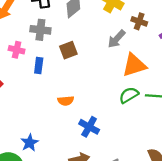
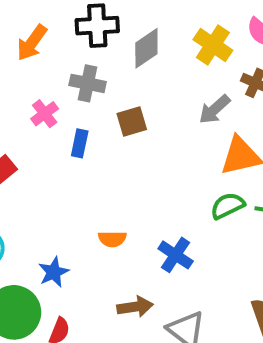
pink cross: (17, 50) -> (45, 114), turned 35
orange semicircle: (66, 101) -> (112, 239), moved
blue cross: (89, 127) -> (176, 255), moved

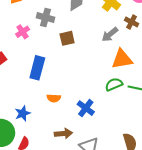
blue rectangle: (80, 143) -> (37, 68), moved, size x1.6

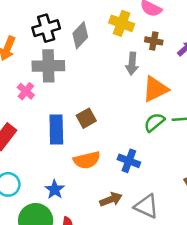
gray cross: (45, 17) -> (48, 66), size x1.4
gray arrow: (110, 34) -> (132, 64), turned -30
brown square: (67, 38) -> (86, 118), moved
orange semicircle: (54, 98) -> (87, 160), size x1.5

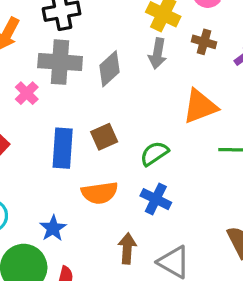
gray diamond: (80, 35) -> (110, 69), moved
gray arrow: (132, 64) -> (157, 54), moved
green semicircle: (154, 122) -> (154, 154), moved
brown arrow: (111, 199) -> (127, 248), turned -70

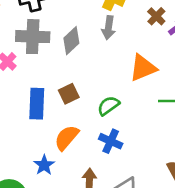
brown cross: (204, 42) -> (156, 16), moved, turned 30
orange semicircle: (100, 193) -> (67, 138), turned 140
blue star: (53, 228) -> (44, 165), moved

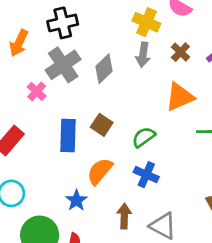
brown cross: (156, 16) -> (180, 52), moved
gray cross: (33, 37) -> (63, 65), turned -36
brown square: (69, 94) -> (102, 125), turned -30

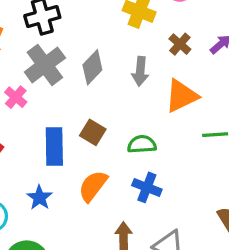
gray arrow: (143, 55) -> (140, 71), moved
green semicircle: (144, 137) -> (142, 144), turned 35
blue star: (76, 200) -> (39, 198), moved

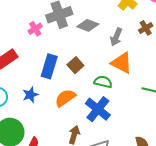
gray diamond: (92, 67) -> (88, 25), turned 50
orange triangle: (181, 96) -> (122, 63), moved, turned 35
blue cross: (147, 187) -> (98, 109), size x1.4

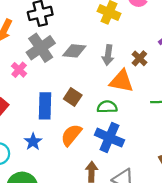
brown cross: (146, 28) -> (139, 58), moved

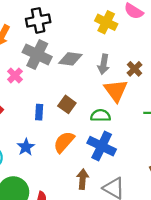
gray cross: (41, 48) -> (37, 55), turned -32
orange triangle: (121, 81) -> (116, 91), turned 40
blue rectangle: (45, 106) -> (39, 112), size x0.6

